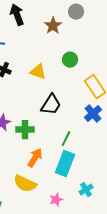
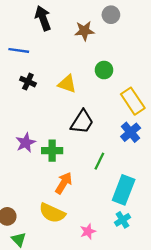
brown star: (53, 26) -> (84, 31), turned 30
cyan rectangle: (65, 164) -> (124, 190), moved

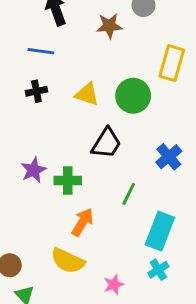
blue line: (19, 50) -> (41, 51), moved
green circle: (104, 70) -> (133, 96), moved, size x1.5
black cross: (28, 82) -> (36, 91), turned -35
yellow rectangle: (133, 101) -> (172, 63), moved, turned 50

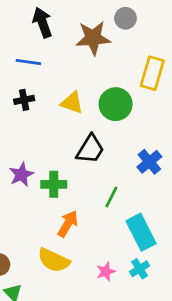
brown star: (109, 26) -> (93, 38), size x1.4
cyan rectangle: (160, 231) -> (141, 232), turned -48
pink star: (114, 285) -> (106, 272), moved

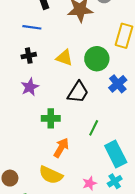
blue cross: (149, 162) -> (118, 84), moved
purple star: (21, 174) -> (30, 87), moved

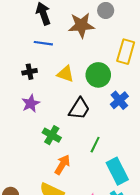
blue line: (32, 27) -> (43, 43), moved
green cross: (51, 118) -> (52, 135), turned 30

